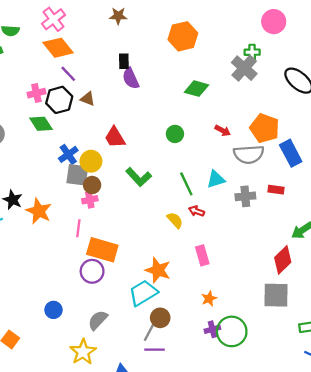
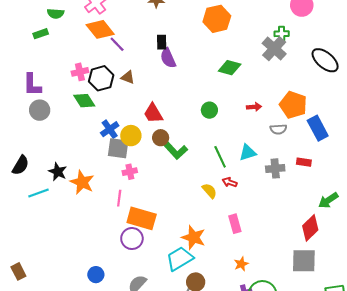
purple line: (68, 74) -> (117, 44), moved
red arrow: (223, 131) -> (254, 107), turned -32
gray semicircle: (249, 154) -> (278, 129), size x0.6
brown circle: (92, 185) -> (161, 138), moved

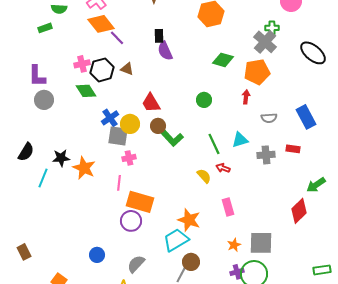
orange pentagon: (293, 105) -> (257, 72), moved, turned -30
red arrow: (254, 107) -> (246, 97), turned -80
black star: (58, 172) -> (61, 158), turned -30
cyan line: (39, 193) -> (43, 178), turned -48
gray square: (304, 261) -> (261, 243), moved

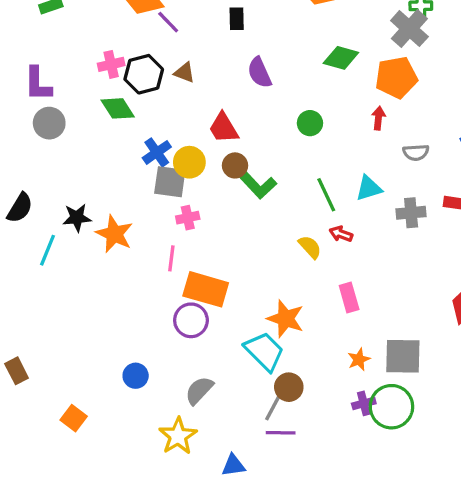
purple semicircle: (165, 51) -> (259, 73), moved
cyan trapezoid: (176, 240) -> (264, 351), turned 76

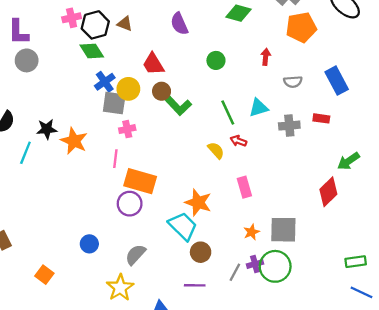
orange pentagon: (396, 77) -> (301, 27), moved
green diamond: (118, 108) -> (92, 51), moved
gray line: (272, 408) -> (235, 272), moved

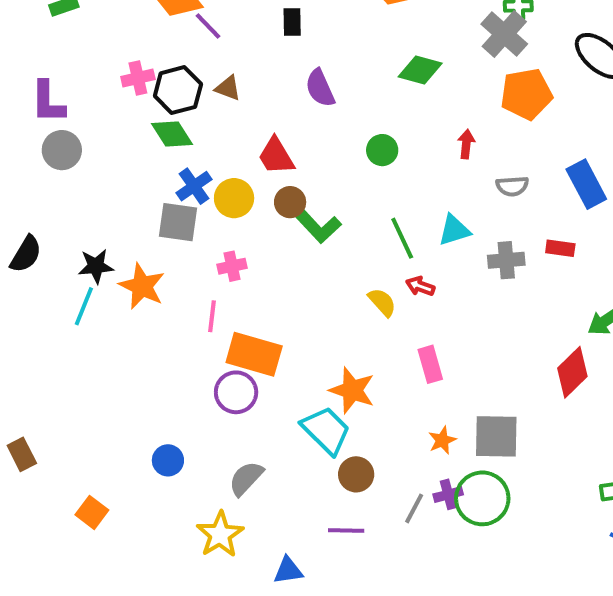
gray square: (114, 103) -> (178, 222), moved
cyan line: (25, 153) -> (84, 306), moved

